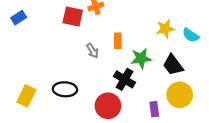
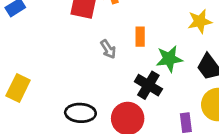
black ellipse: (65, 89) -> (80, 113), moved
yellow rectangle: (26, 96) -> (18, 88), moved

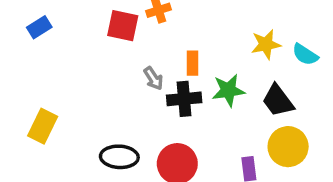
black cross: (148, 85) -> (184, 99), moved, turned -36

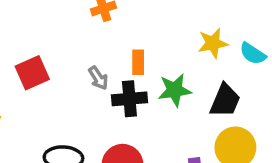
red square: (123, 26) -> (32, 73), moved, turned -36
black trapezoid: (278, 101) -> (225, 101), turned -120

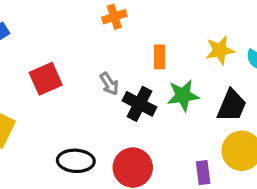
orange rectangle: (138, 62) -> (160, 57), moved
black cross: (129, 99) -> (139, 104), turned 32

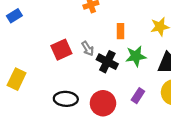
red square: (46, 79) -> (61, 50), moved
purple rectangle: (203, 173) -> (138, 96), moved, turned 40

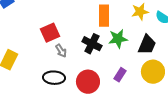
orange rectangle: (120, 31) -> (104, 16), size x1.5
gray arrow: (88, 49) -> (61, 51), moved

